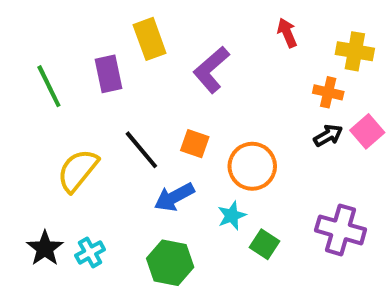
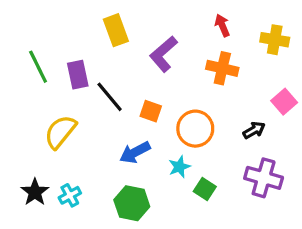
purple rectangle: (109, 74) -> (78, 75), moved
orange cross: (328, 92) -> (222, 68), moved, size x1.4
black arrow: (328, 135) -> (254, 130), moved
black line: (141, 150) -> (110, 97), moved

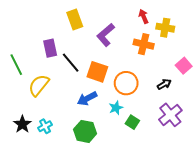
yellow cross: (275, 40) -> (165, 28), moved
green line: (38, 67) -> (16, 65), moved
orange square: (151, 111) -> (97, 72), size x1.5
purple cross: (264, 178) -> (170, 115), turned 35

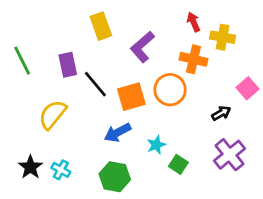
green line: (16, 65) -> (22, 61), moved
orange square: (97, 72) -> (131, 97), turned -35
orange circle: (126, 83) -> (170, 90), moved
cyan cross: (45, 126) -> (61, 170), turned -32

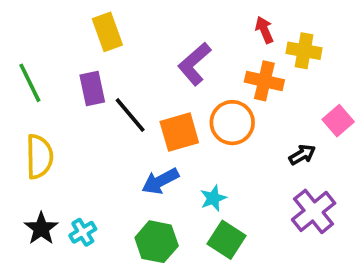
yellow rectangle: (101, 26) -> (107, 32), moved
yellow semicircle: (53, 115) -> (39, 157), moved, turned 140
green square: (178, 164) -> (227, 240), moved, size x1.4
cyan cross: (61, 170) -> (83, 232), turned 30

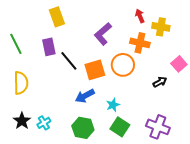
purple cross: (314, 211) -> (158, 127), moved, turned -30

